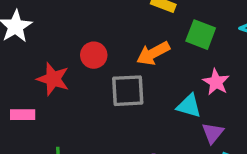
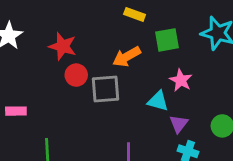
green square: (201, 35) -> (167, 40), turned -30
red circle: (94, 55) -> (76, 75), moved
red star: (53, 79) -> (63, 46), moved

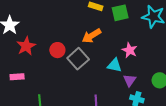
green square: (167, 40) -> (120, 13), moved
red star: (63, 46) -> (26, 46), moved, turned 30
gray square: (105, 89) -> (78, 59), turned -35

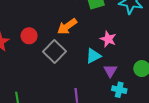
red circle: (57, 50) -> (29, 36), moved
cyan triangle: (115, 65) -> (93, 56), turned -35

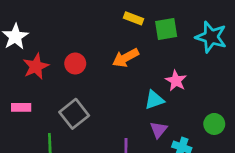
gray square: (55, 52) -> (74, 114), moved
purple triangle: (110, 71) -> (159, 130), moved

